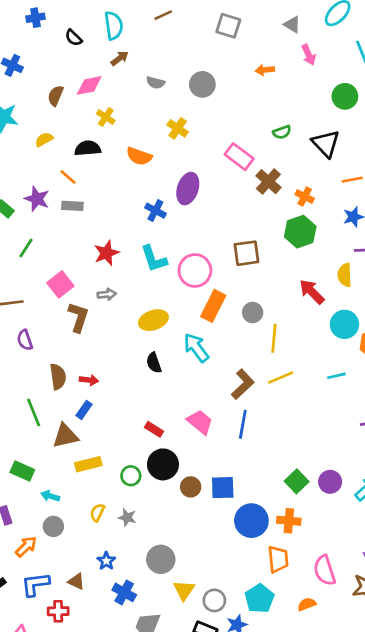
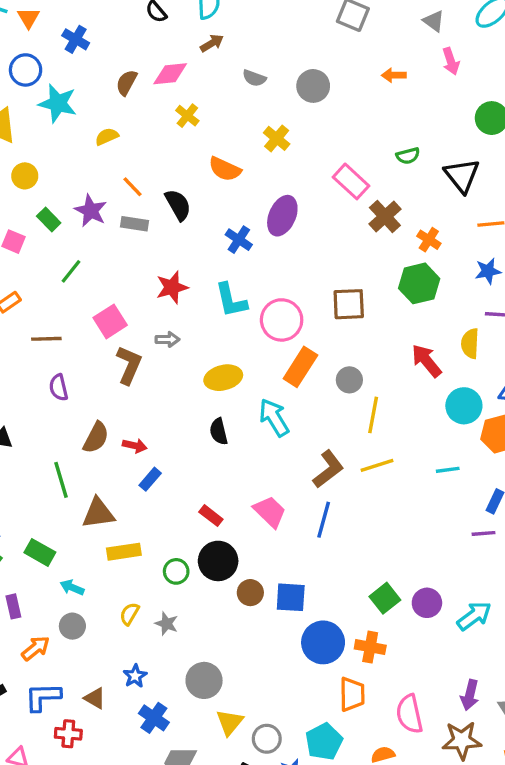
black semicircle: (88, 148) -> (178, 205), moved, turned 60
brown semicircle: (58, 377) -> (96, 438), turned 30
blue rectangle: (84, 410) -> (150, 479), moved

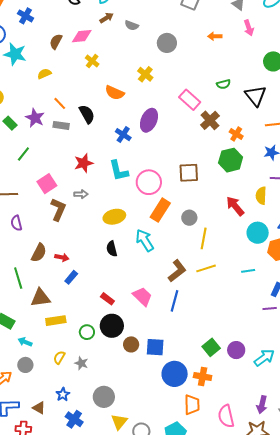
gray semicircle: (254, 78) -> (132, 25), moved

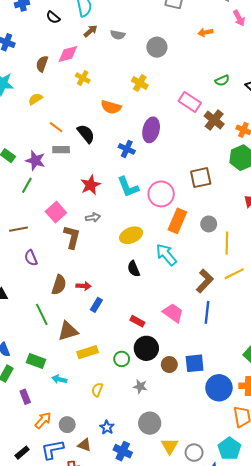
purple star: (35, 118) -> (35, 160), moved
gray star: (81, 363) -> (140, 387), moved
gray circle: (25, 365) -> (67, 425), moved

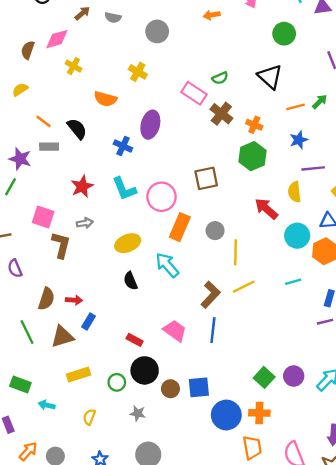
green semicircle: (222, 80) -> (220, 78), moved
pink square: (56, 212) -> (43, 217), turned -30
brown triangle: (68, 331) -> (62, 337), moved

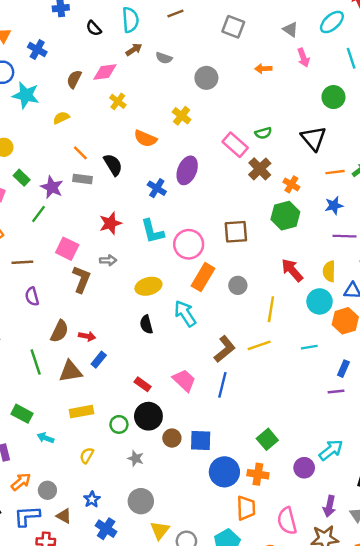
yellow semicircle: (294, 192) -> (329, 271), moved
yellow line: (235, 252) -> (271, 309), moved
purple circle: (294, 376) -> (304, 468), moved

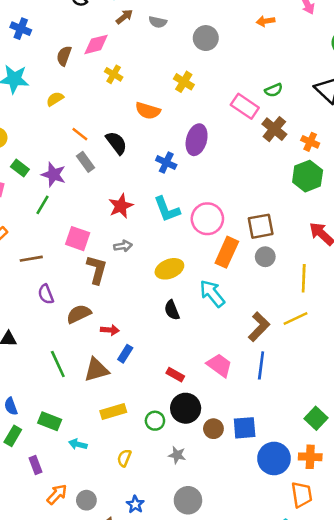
gray rectangle: (83, 179) -> (85, 162), turned 54
brown square: (236, 232) -> (261, 226), moved
brown semicircle: (59, 331) -> (79, 314), moved, turned -135

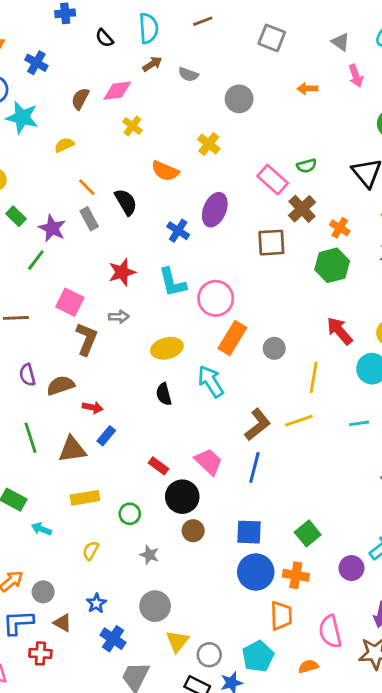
brown square: (261, 226) -> (271, 243), moved
purple semicircle: (46, 294) -> (27, 375), moved
black circle: (186, 408) -> (182, 497), moved
blue square: (245, 428) -> (249, 532), moved

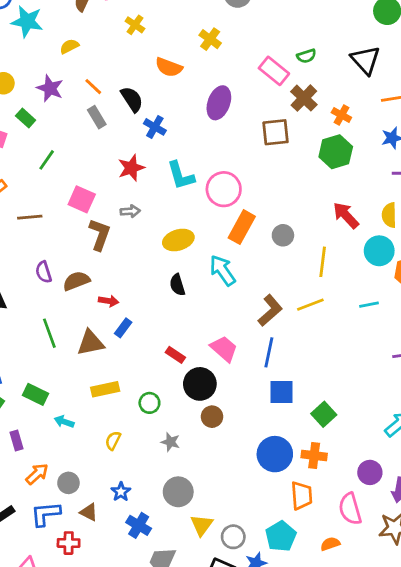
purple star: (52, 228) -> (50, 88), moved
blue cross: (178, 231) -> (155, 127), moved
blue square: (249, 532) -> (282, 392), moved
purple circle: (351, 568) -> (370, 472), moved

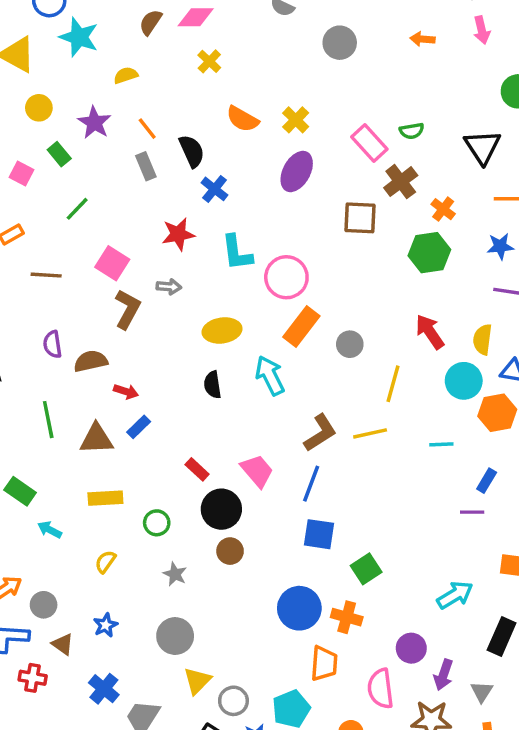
yellow cross: (210, 39) -> (296, 120), moved
blue cross: (139, 525) -> (104, 689), moved

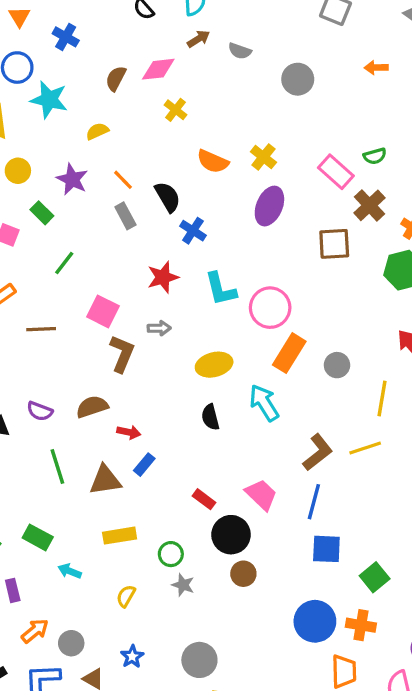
purple semicircle: (52, 344) -> (40, 411), moved, turned -55
gray star: (175, 574) -> (183, 585), moved

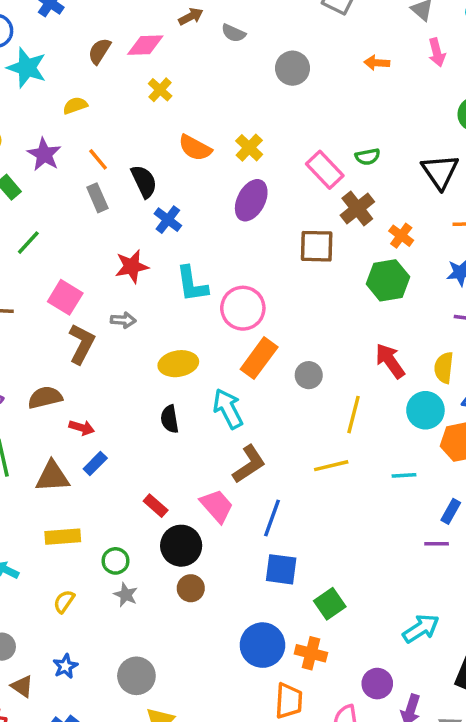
brown L-shape: (318, 452) -> (249, 464), moved

